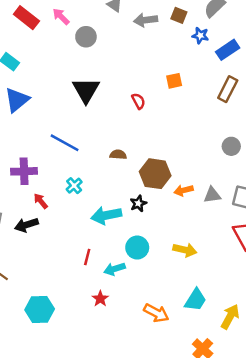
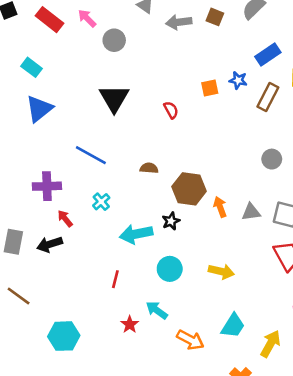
blue star: (200, 36) -> (238, 80), moved
orange arrow: (184, 190) -> (220, 207), turned 84
cyan arrow: (115, 269) -> (157, 310), moved, turned 54

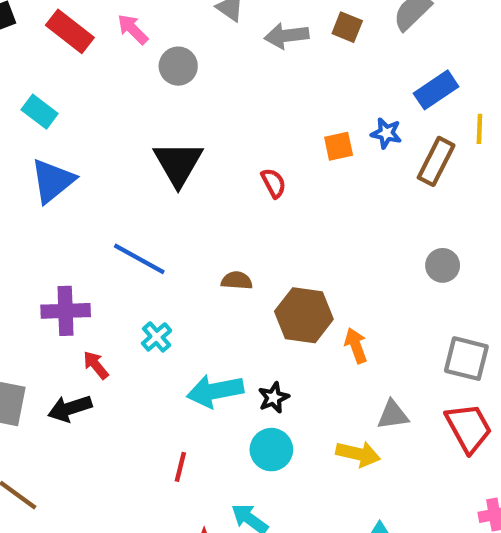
gray triangle: (251, 212) -> (393, 415), moved
black star: (171, 221) -> (274, 398), moved

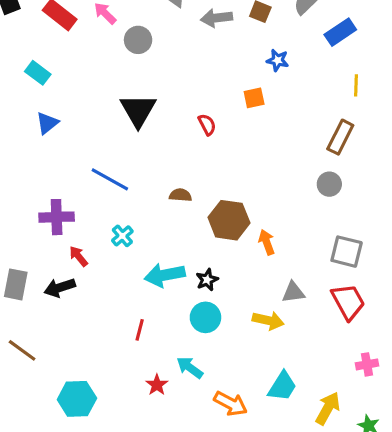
blue rectangle: (436, 90) -> (340, 32), moved
blue star: (386, 133) -> (278, 60), moved
brown rectangle: (436, 161) -> (340, 137), moved
blue triangle: (53, 181) -> (47, 123), size x0.7

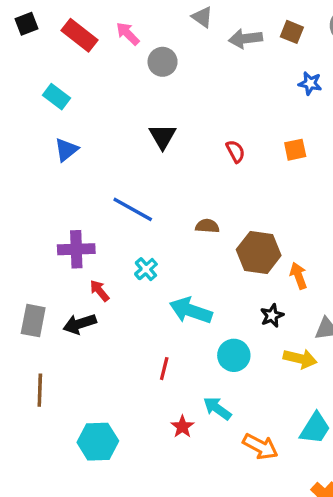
orange square: (254, 98) -> (295, 150), moved
black triangle: (138, 110) -> (163, 136), size x0.7
cyan arrow: (165, 275) -> (191, 311), turned 30
black star: (207, 280) -> (272, 316), moved
brown line: (22, 350) -> (40, 390), turned 56

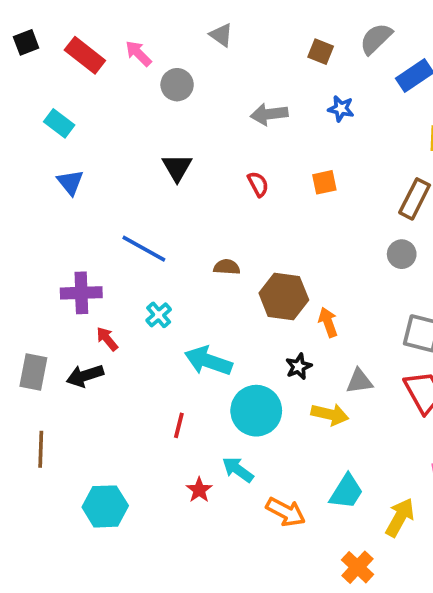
gray arrow: (245, 39) -> (269, 114), moved
blue triangle: (66, 150) -> (70, 182), turned -30
cyan circle: (234, 355) -> (256, 411), size x1.4

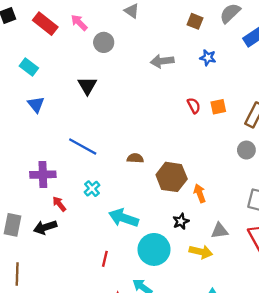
black triangle: (177, 168) -> (87, 86), moved
orange square: (324, 182) -> (218, 107), moved
red semicircle: (258, 184) -> (194, 106), moved

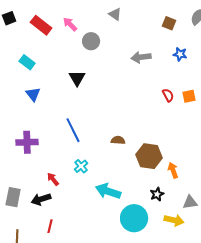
blue line: (83, 147) -> (73, 130), turned 35
purple cross: (43, 175) -> (27, 142), moved
red line: (105, 259) -> (50, 226), moved

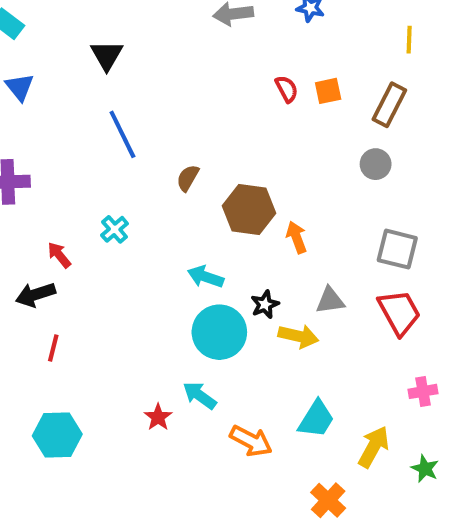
blue line: (73, 130) -> (122, 134), moved
brown semicircle: (118, 140) -> (188, 178), turned -64
cyan arrow: (108, 191) -> (206, 277), moved, size x0.7
black star: (157, 194) -> (265, 304), moved

